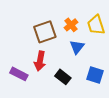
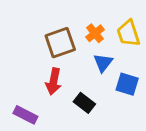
purple rectangle: (19, 74) -> (25, 115), moved
blue square: (95, 75) -> (127, 84), moved

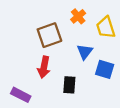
orange cross: (95, 33) -> (78, 16), moved
black rectangle: (84, 103) -> (69, 85), turned 56

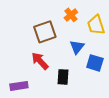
red arrow: (44, 67) -> (40, 61), turned 126
purple rectangle: (21, 95) -> (19, 86), turned -36

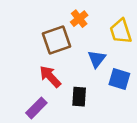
orange cross: (71, 15) -> (79, 19), moved
purple rectangle: (19, 86) -> (36, 108), moved, turned -36

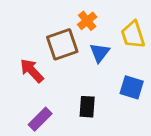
blue triangle: (97, 59) -> (100, 53), moved
red arrow: (50, 77) -> (32, 71), moved

